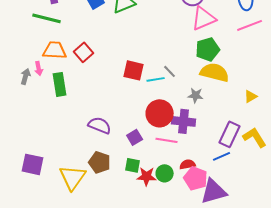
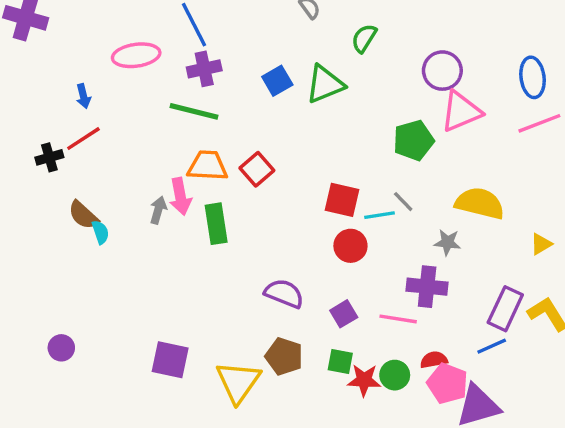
green pentagon: (208, 49) -> (413, 140), moved
pink arrow: (39, 68) -> (180, 196), size x1.5
red circle: (160, 113) -> (350, 246), moved, size x0.7

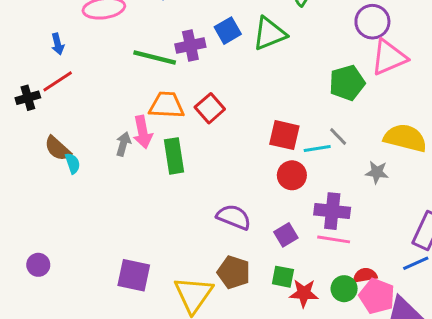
purple cross: (204, 69) -> (190, 46), moved
purple cross: (427, 287) -> (332, 211), moved
green circle: (395, 375) -> (344, 289), moved

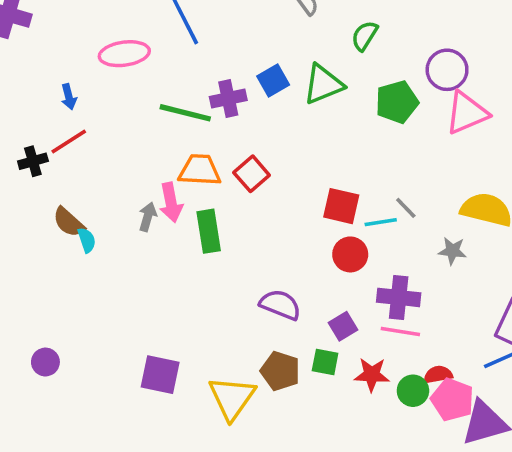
green pentagon: (347, 83) -> (397, 102), moved
green square: (283, 277) -> (325, 362), moved
red star: (304, 293) -> (372, 375), moved

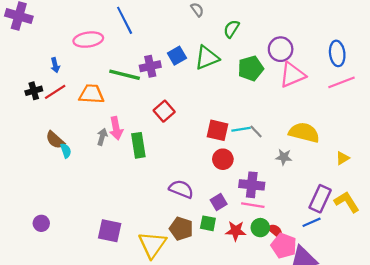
black cross: (33, 161) -> (34, 91), moved
orange trapezoid: (200, 170) -> (91, 94), moved
cyan line: (381, 222) -> (241, 129), moved
red semicircle: (438, 375) -> (275, 231), turned 49
green circle: (413, 391) -> (260, 228), moved

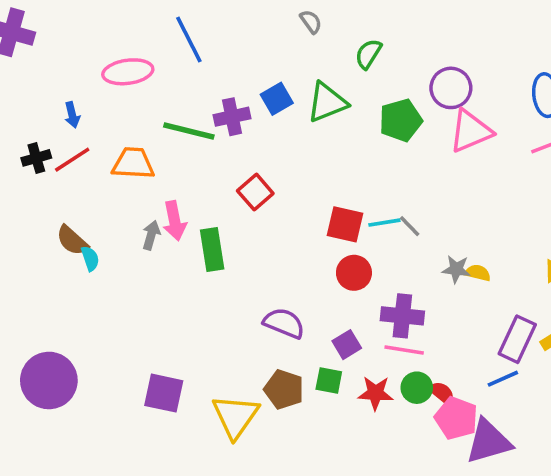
yellow semicircle: (304, 132) -> (478, 273), moved, size x0.5
purple circle: (41, 223) -> (49, 380), size x2.0

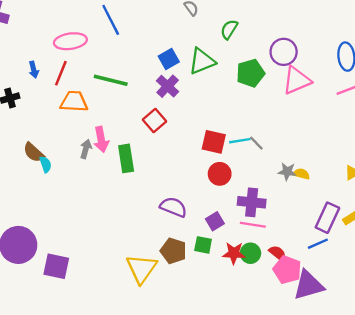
purple cross: (232, 117) -> (168, 86), moved, turned -35
red line: (72, 160) -> (61, 73), moved, turned -35
green circle: (417, 388) -> (250, 253), moved
purple square: (164, 393) -> (56, 266), moved

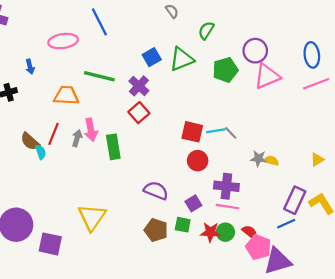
red line: (61, 73) -> (53, 134), moved
purple cross: (168, 86) -> (139, 86), moved
yellow triangle: (141, 269) -> (92, 217), moved

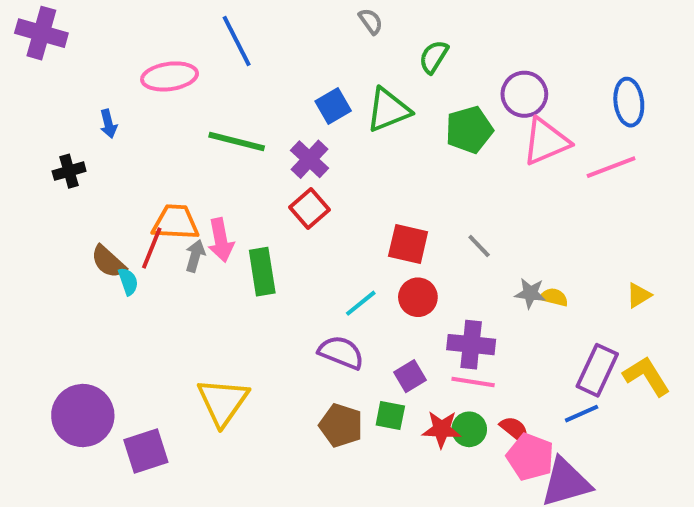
pink line: (316, 84) -> (611, 167), moved
orange trapezoid: (66, 96) -> (175, 222), moved
cyan line: (216, 131) -> (361, 303), moved, turned -30
purple square: (50, 244) -> (146, 451), turned -30

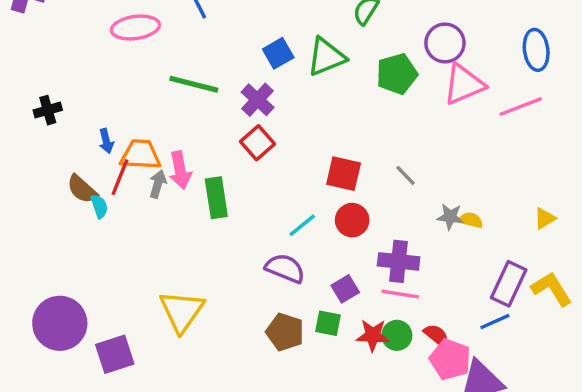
blue arrow: (108, 124) -> (106, 141), moved

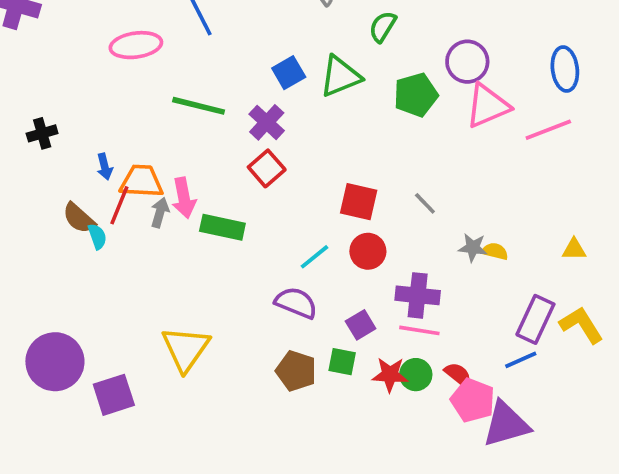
green rectangle: (216, 198) -> (222, 227), turned -69
yellow triangle: (545, 218) -> (574, 249), turned 30

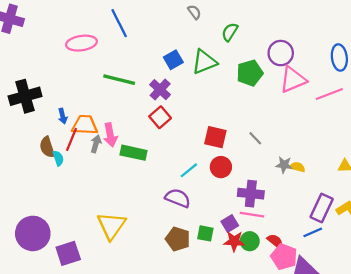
black cross: (42, 133) -> (25, 96), size x1.8
brown semicircle: (79, 218) -> (47, 147), turned 30
purple square: (361, 325) -> (230, 223), moved

